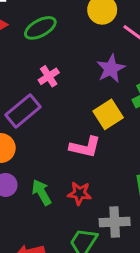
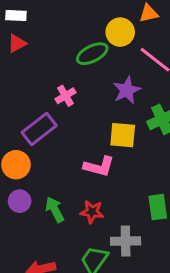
green ellipse: (40, 28) -> (92, 54), moved
yellow square: (108, 114) -> (123, 135), turned 36

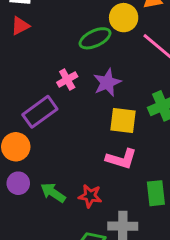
purple star: (127, 90) -> (107, 83), moved
pink L-shape: (99, 166) -> (121, 159), moved
green arrow: (55, 210) -> (53, 193), turned -30

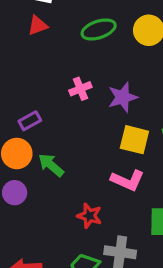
green ellipse: (95, 38) -> (99, 29), moved
purple rectangle: (40, 112) -> (30, 121), moved, size x0.6
green arrow: (53, 193) -> (51, 165), moved

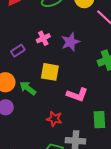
purple rectangle: (30, 121) -> (18, 51), moved
yellow square: (134, 140) -> (50, 72), moved

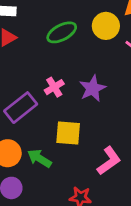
purple rectangle: (18, 51) -> (21, 108), size x1.6
pink L-shape: (77, 95) -> (109, 161), turned -50

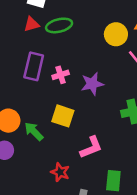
green ellipse: (62, 32) -> (59, 25), moved
purple rectangle: (21, 108) -> (34, 66), moved, turned -52

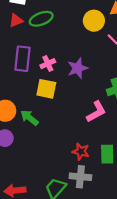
yellow square: (63, 116) -> (46, 89), moved
pink L-shape: (91, 147) -> (96, 112), moved
red star: (60, 172) -> (81, 152), moved

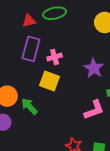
red triangle: (16, 21) -> (29, 21), moved
purple star: (78, 68) -> (94, 68), moved, turned -30

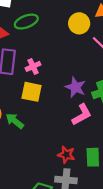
purple star: (94, 68) -> (75, 87), moved

